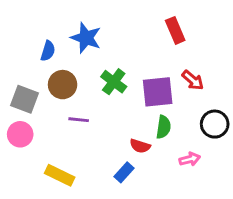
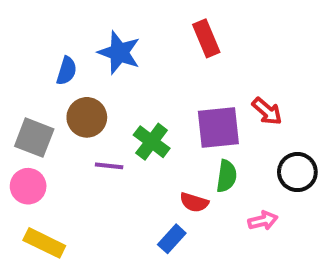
red rectangle: (175, 30) -> (206, 38), moved
green cross: (114, 82) -> (152, 142), moved
yellow rectangle: (60, 175) -> (44, 243), moved

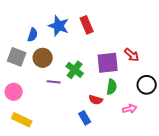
red rectangle: (206, 38) -> (87, 25), moved
gray square: (34, 138) -> (17, 57), moved
blue rectangle: (172, 239) -> (85, 118), turned -72

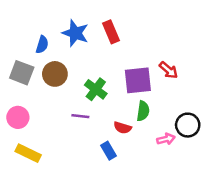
purple line: (54, 82) -> (80, 116), moved
black circle: (147, 85) -> (188, 125), moved

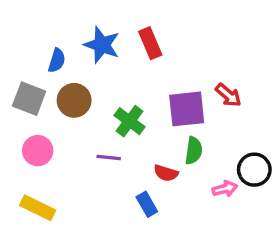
pink circle: (18, 117) -> (38, 151), moved

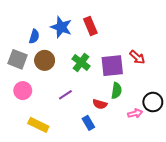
green cross: (130, 121) -> (81, 62), moved
purple line: (109, 158) -> (65, 95), turned -40
yellow rectangle: (38, 208) -> (38, 125), moved

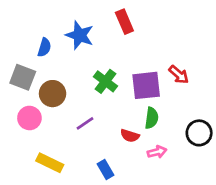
red rectangle: (90, 26) -> (124, 22), moved
brown circle: (45, 60) -> (53, 94), moved
pink arrow: (135, 113) -> (157, 152), moved
blue rectangle: (88, 123) -> (105, 170), moved

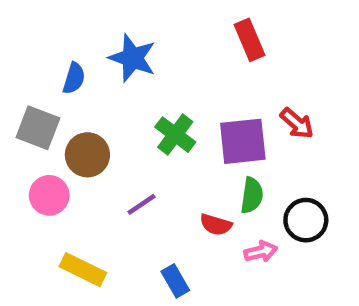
red rectangle: (124, 22) -> (250, 40), moved
black circle: (199, 133) -> (306, 220), moved

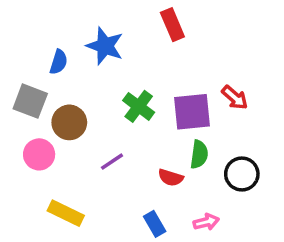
red rectangle: (250, 40) -> (172, 25), moved
pink arrow: (261, 252) -> (206, 222), moved
blue rectangle: (175, 281) -> (155, 224), moved

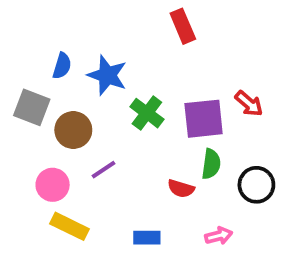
blue star: (105, 46) -> (107, 75), moved
pink circle: (39, 154) -> (53, 185), moved
purple line: (112, 162) -> (104, 170), moved
blue rectangle: (155, 224) -> (147, 238), moved, turned -60

